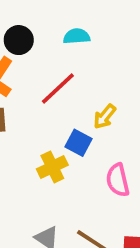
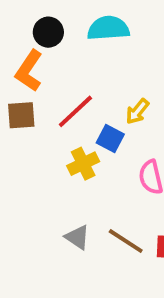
cyan semicircle: (77, 36) -> (108, 28), size x1.5
red line: (58, 89) -> (75, 111), moved

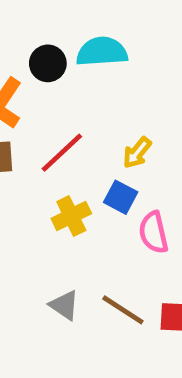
black circle: (48, 32) -> (48, 63), moved
blue square: (110, 138) -> (121, 197), moved

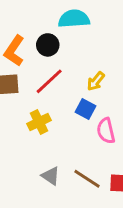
black circle: (48, 63) -> (48, 45), moved
yellow cross: (71, 216) -> (39, 122), moved

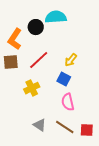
black circle: (48, 45) -> (36, 27), moved
pink semicircle: (106, 131) -> (68, 102), moved

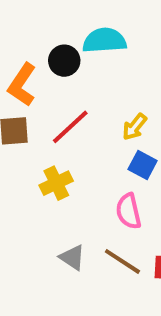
blue square: (64, 79) -> (143, 165), moved

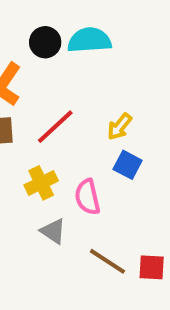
black circle: (64, 61) -> (45, 42), moved
pink semicircle: (129, 211) -> (87, 197), moved
gray triangle: (72, 257) -> (53, 231), moved

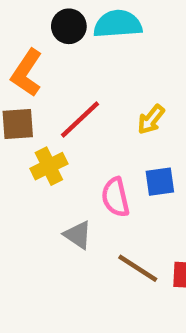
blue square: (128, 165) -> (160, 182), moved, turned -36
yellow cross: (41, 183) -> (49, 166), moved

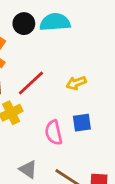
yellow arrow: (151, 120) -> (76, 83), turned 30
gray triangle: (78, 235) -> (28, 169), moved

